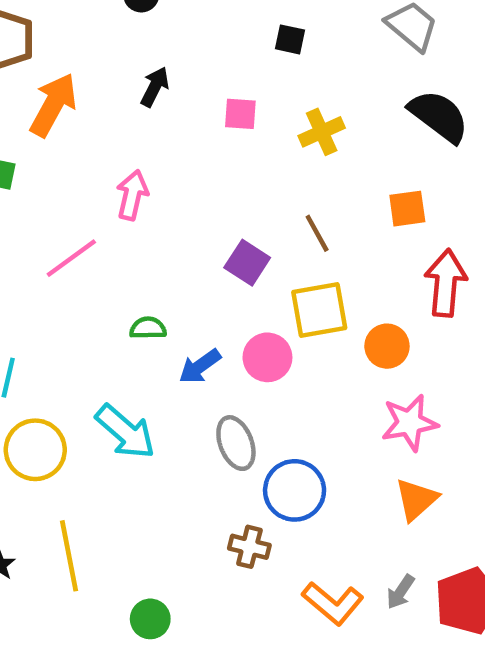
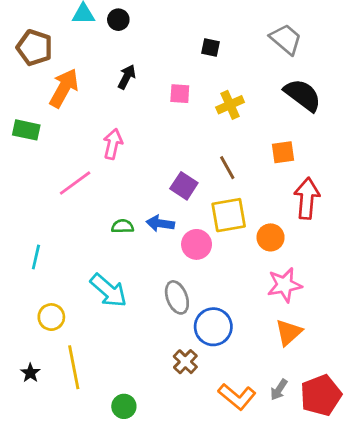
blue arrow: (200, 366) -> (160, 223), moved, turned 44
yellow circle: (35, 450) -> (51, 317), moved, size x0.7
brown cross: (249, 547) -> (185, 362), turned 30

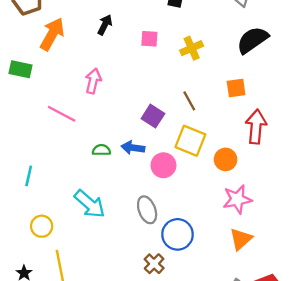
black semicircle: (303, 95) -> (252, 40), turned -72
pink line: (75, 183) -> (62, 114), turned 64
yellow square: (229, 215) -> (190, 141), turned 32

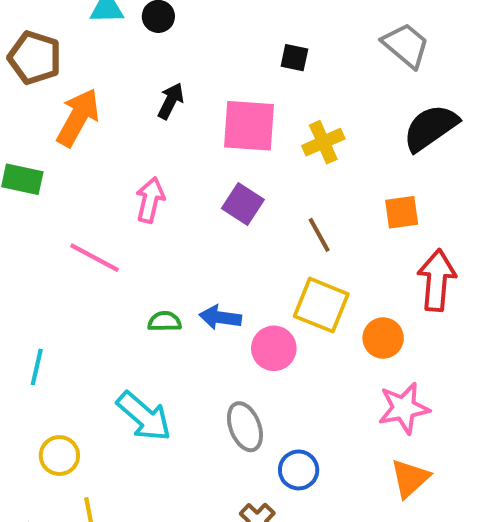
pink square: (149, 39) -> (249, 126), size x1.8
purple square: (153, 116) -> (243, 204), moved
blue circle: (177, 234) -> (299, 470), size x0.7

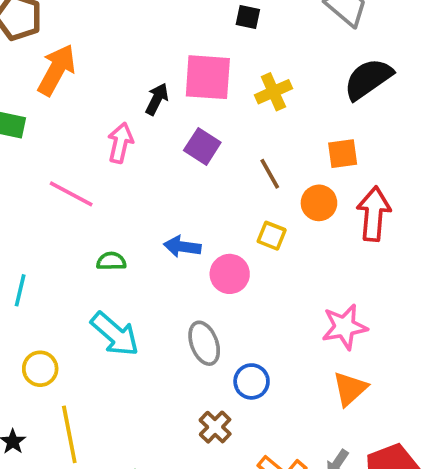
black arrow: (171, 101) -> (157, 99), moved
yellow square: (321, 305) -> (272, 236), size x0.6
green semicircle: (165, 322) -> (111, 261), moved
orange circle: (383, 338) -> (319, 203), moved

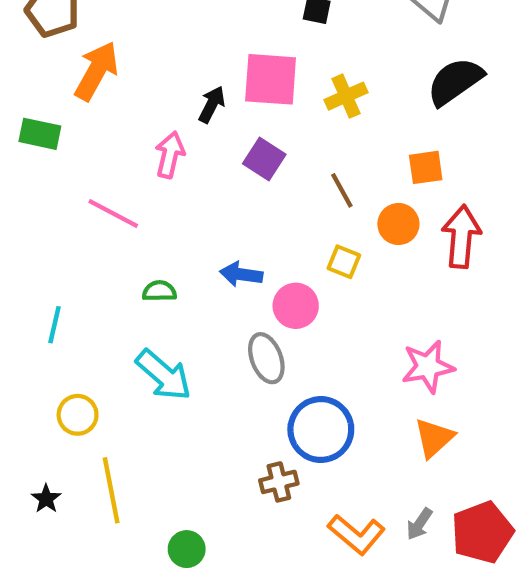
gray ellipse: (204, 343) -> (266, 358), moved
blue circle: (252, 381) -> (321, 430), size x1.6
brown cross: (215, 427) -> (279, 482), turned 32

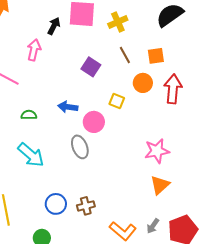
purple square: (264, 159) -> (91, 67), moved
brown line: (342, 190) -> (125, 55), moved
blue circle: (321, 430) -> (56, 204), moved, size x0.7

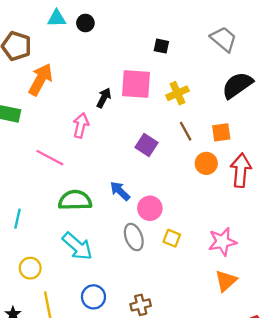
yellow square: (117, 101) -> (172, 238), moved
blue arrow: (68, 107) -> (120, 191), turned 36
green semicircle: (29, 115) -> (75, 200), size x1.8
blue circle: (56, 204) -> (93, 297), moved

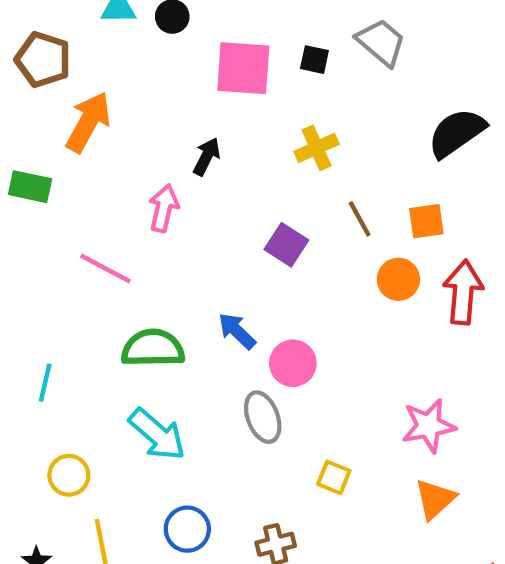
gray trapezoid: (224, 39) -> (381, 42), moved
pink square: (136, 84) -> (243, 68), moved
yellow cross: (177, 93) -> (317, 148), moved
yellow square: (172, 238) -> (334, 477), moved

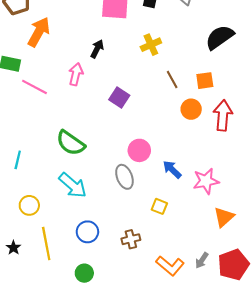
purple square: (286, 245) -> (119, 98), moved
pink line: (105, 268) -> (35, 87), moved
blue arrow: (237, 331) -> (172, 169), moved
green semicircle: (153, 348) -> (71, 143), turned -144
orange triangle: (435, 499) -> (224, 217), moved

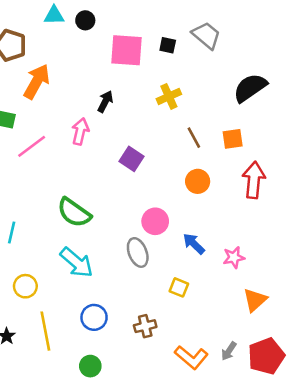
pink line: (35, 87) -> (32, 146), turned -65
orange circle: (191, 109) -> (198, 181), moved
pink star: (206, 181) -> (234, 257), size x0.7

